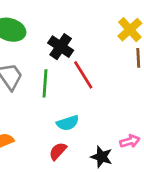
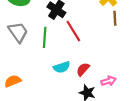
red semicircle: (58, 151) -> (83, 69), moved

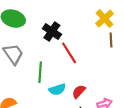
green line: (45, 37) -> (40, 72), moved

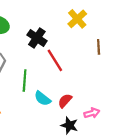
yellow cross: (105, 19) -> (77, 19), moved
cyan semicircle: (57, 89) -> (43, 98), turned 56

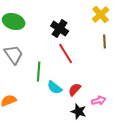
yellow cross: (77, 19) -> (101, 14), moved
black cross: (37, 38) -> (60, 28), moved

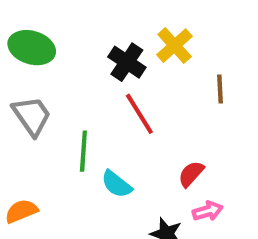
yellow cross: (101, 14) -> (175, 46), moved
red semicircle: (75, 90) -> (191, 174), moved

